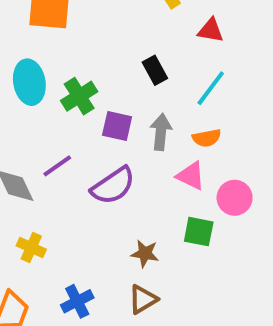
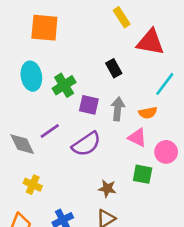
red triangle: (211, 30) -> (150, 42), size x1.6
cyan line: (211, 88) -> (165, 84), moved

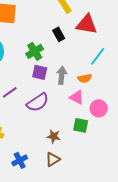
black rectangle: (114, 68) -> (59, 34), moved
green cross: (64, 85) -> (35, 51), moved

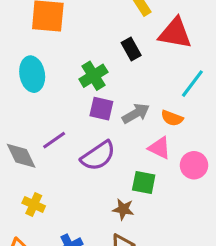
gray arrow: (62, 75) -> (136, 113), turned 54
orange semicircle: (85, 78) -> (172, 118), turned 32
green square: (81, 125) -> (144, 183), moved

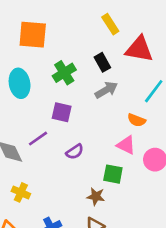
green cross: (93, 76) -> (64, 73), moved
purple square: (101, 109) -> (62, 112), moved
gray arrow: (136, 113) -> (106, 90), moved
purple semicircle: (98, 156) -> (75, 152), size x0.6

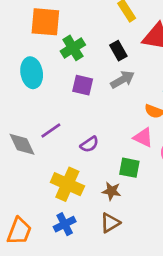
green cross: (64, 73) -> (73, 48), moved
purple square: (62, 112) -> (83, 85), moved
yellow cross: (21, 192) -> (67, 184), moved, size x1.6

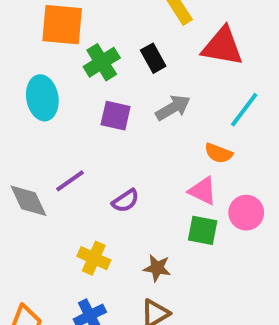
black rectangle: (118, 51) -> (153, 58), moved
green square: (129, 168) -> (203, 230), moved
yellow cross: (67, 184) -> (94, 258), size x0.7

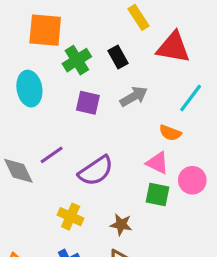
purple semicircle: (125, 201) -> (96, 171), size x1.6

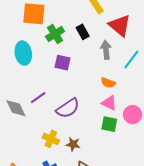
red triangle: (173, 47) -> (120, 25), turned 30
gray arrow: (134, 96) -> (106, 50), moved, turned -66
orange semicircle: (170, 133) -> (108, 83), moved
brown star: (121, 225) -> (73, 144), moved

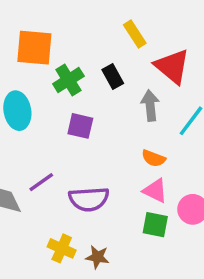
purple semicircle: (68, 108) -> (89, 199), turned 30

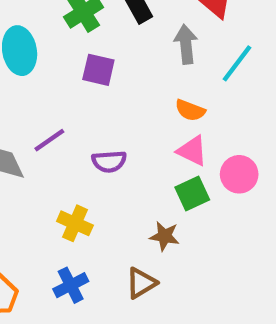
purple semicircle: (89, 199) -> (109, 161), size x0.7
green square: (155, 225) -> (192, 193), turned -36
brown star: (97, 257) -> (165, 236), moved

